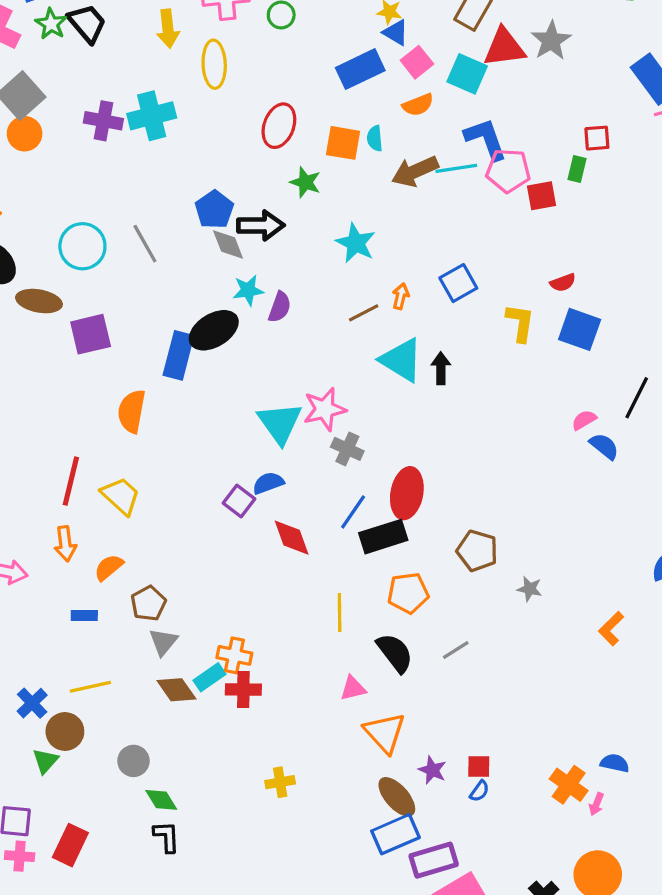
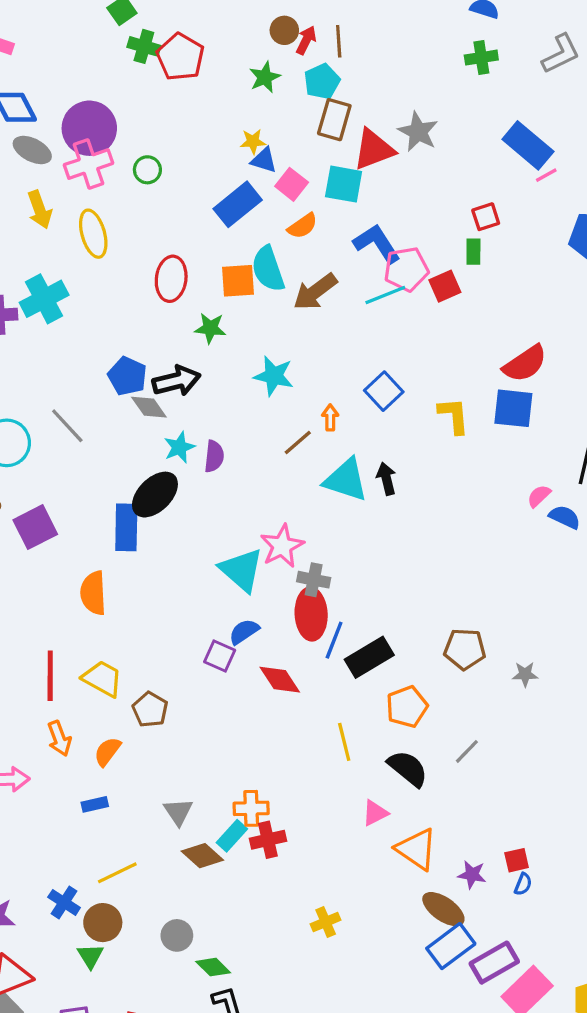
cyan semicircle: (375, 138) -> (268, 269), size x1.8
cyan line: (456, 168) -> (385, 295), moved
red semicircle: (563, 283) -> (525, 364), moved, size x1.8
red ellipse: (407, 493) -> (311, 614), moved
brown pentagon: (148, 603) -> (150, 710), moved

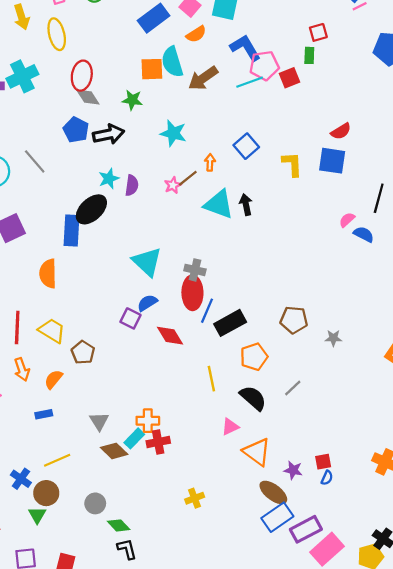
red ellipse: (171, 279) -> (82, 76), moved
red semicircle: (525, 364) -> (341, 131), size x0.7
gray diamond: (149, 407) -> (88, 97), moved
pink star: (282, 546) -> (173, 185), moved, size x0.6

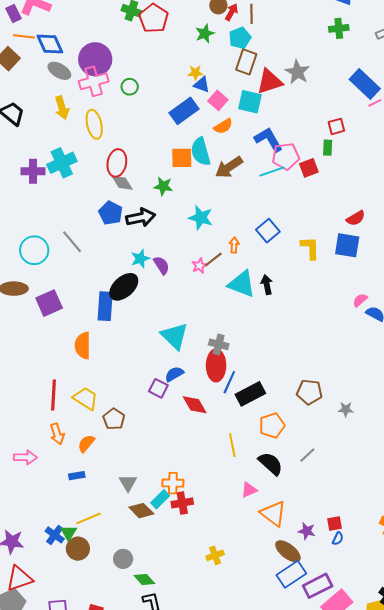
purple semicircle: (132, 185) -> (161, 265), turned -42
green triangle: (37, 515) -> (69, 533), moved

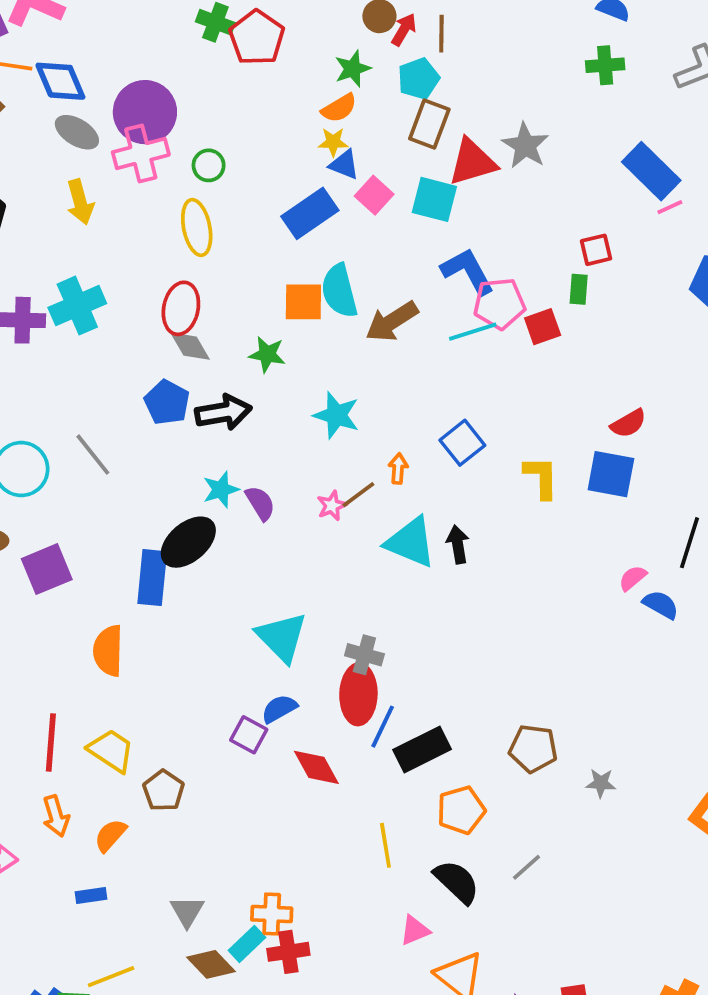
yellow ellipse: (94, 124) -> (197, 227), moved
orange semicircle: (223, 126) -> (339, 108), moved

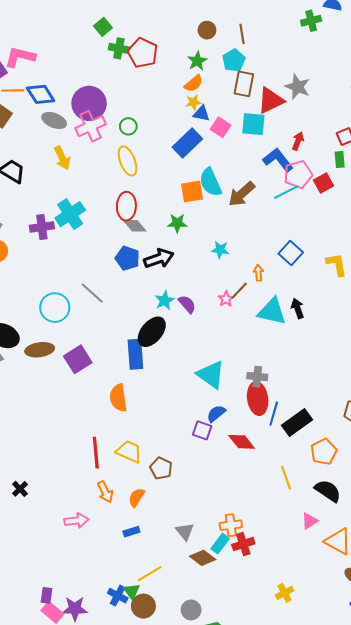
red arrow: (404, 30) -> (298, 141), moved
green cross: (605, 65) -> (311, 21), moved
cyan star: (336, 415) -> (220, 250), size x0.7

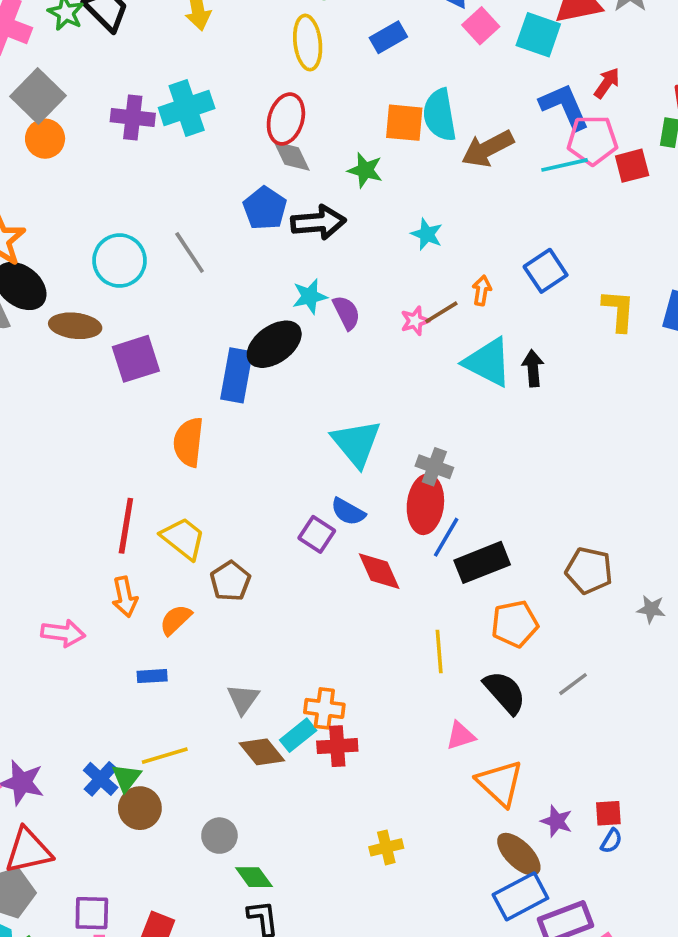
blue rectangle: (187, 143) -> (388, 37), moved, size x0.7
blue semicircle: (216, 414) -> (348, 512), turned -126

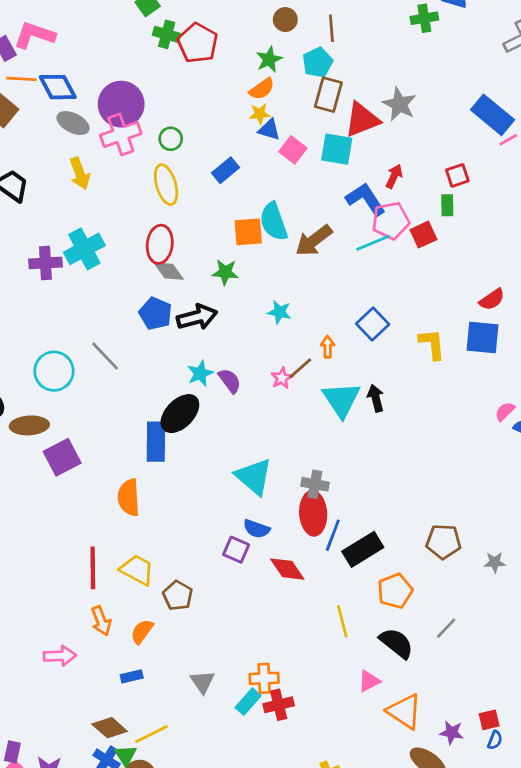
purple square: (136, 359) -> (62, 457), moved
cyan triangle: (488, 362) -> (341, 399), turned 39
brown diamond: (262, 752) -> (110, 728), moved

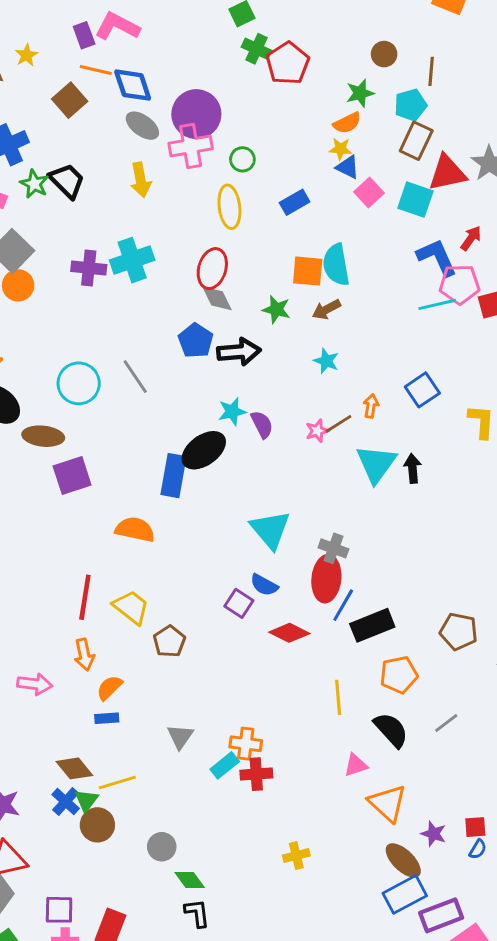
brown arrow: (314, 240) -> (326, 309), moved, size x0.7
orange semicircle: (129, 498) -> (135, 530), turned 96
red diamond: (287, 569) -> (289, 633), turned -39
orange semicircle: (142, 631) -> (109, 688), moved

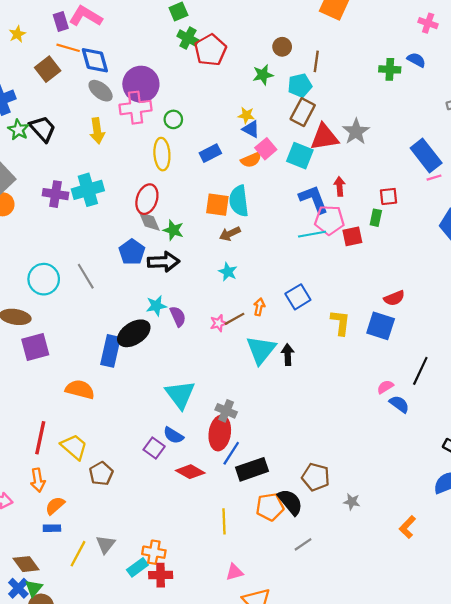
orange semicircle: (347, 123) -> (251, 160), moved
red arrow: (471, 238) -> (340, 186), turned -42
green star: (276, 309) -> (173, 230), moved
black semicircle: (391, 730) -> (290, 502), moved
yellow line: (117, 783) -> (78, 554), moved, turned -48

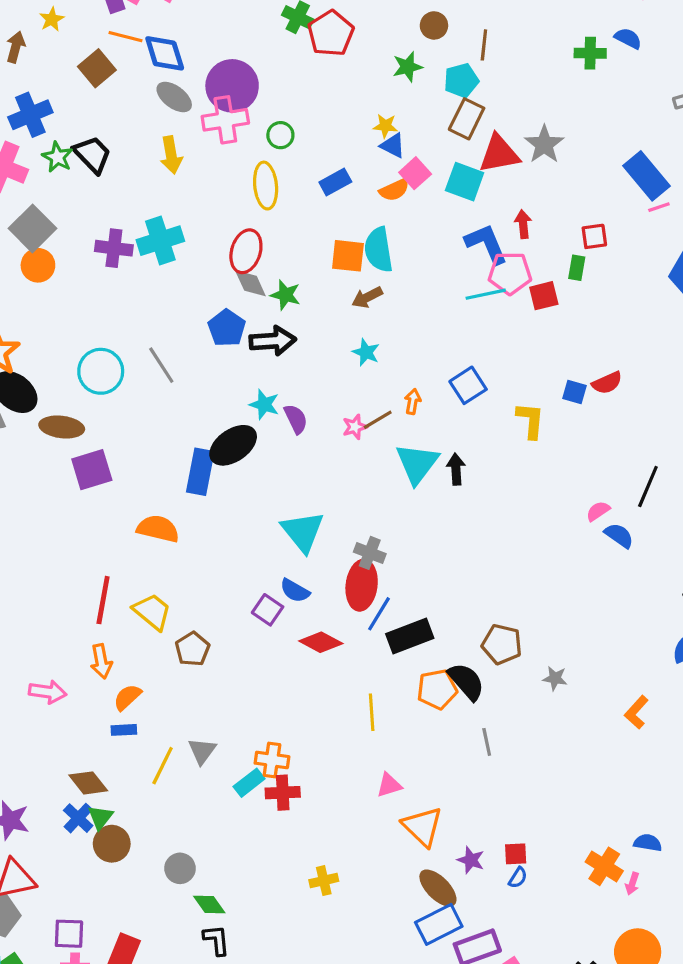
cyan star: (156, 306) -> (264, 405), turned 30
blue square: (381, 326) -> (575, 392), moved, size x0.6
gray line: (303, 544) -> (487, 742), turned -66

